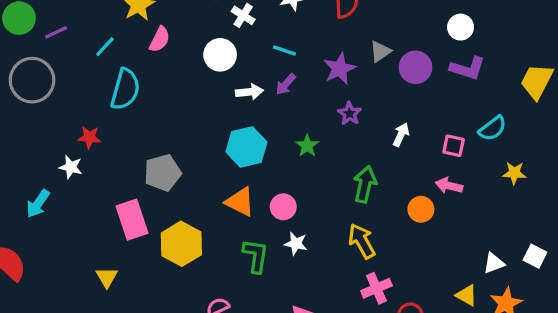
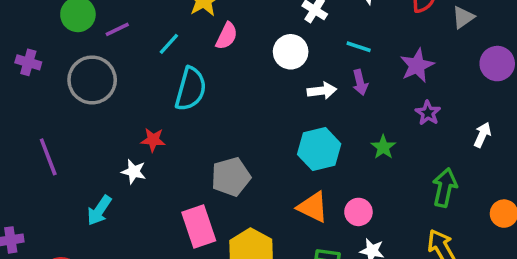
gray triangle: (380, 51) -> (463, 17), moved
purple arrow: (286, 84) -> (360, 82), turned -55

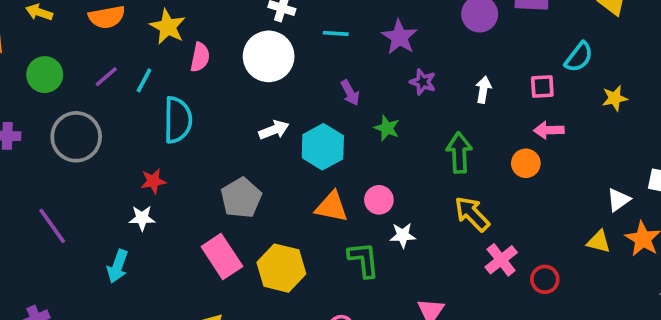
purple line: (117, 29) -> (106, 77), moved
white circle: (291, 52) -> (269, 56), size x1.4
purple arrow: (360, 82) -> (350, 93), moved
white arrow: (322, 91) -> (274, 130), moved

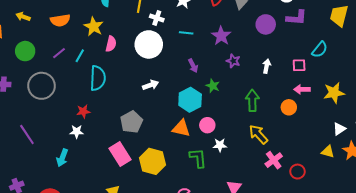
yellow star: (615, 98) -> (334, 93), moved, size x1.5
cyan hexagon: (323, 147) -> (190, 100), moved

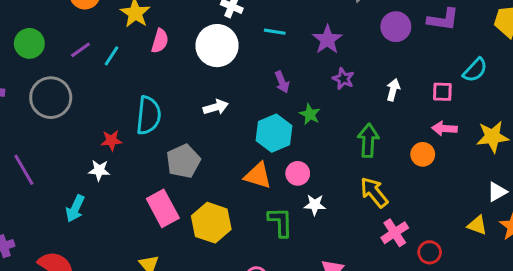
cyan semicircle: (98, 78) -> (149, 115), moved

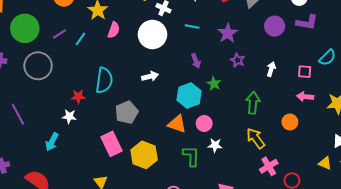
green circle: (29, 43) -> (25, 28), size x1.4
orange circle: (423, 154) -> (290, 122), moved

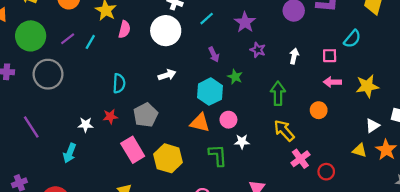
cyan line: (192, 26) -> (207, 19), turned -48
cyan semicircle: (104, 80) -> (119, 83), size x0.7
red star: (78, 96) -> (110, 117), moved

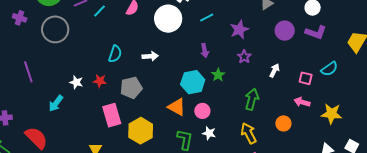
white arrow: (167, 75) -> (150, 56), moved

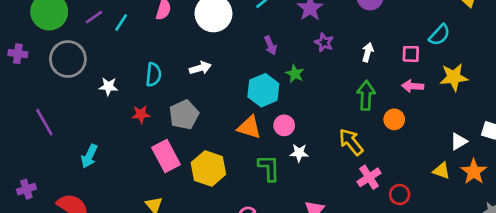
white star: (76, 82) -> (108, 86), moved
green arrow: (252, 99) -> (366, 95), moved
yellow star: (332, 114) -> (454, 77), moved

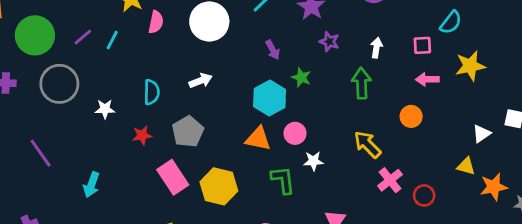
green arrow: (366, 95) -> (361, 83), moved
orange star: (474, 172) -> (494, 187), moved, turned 30

